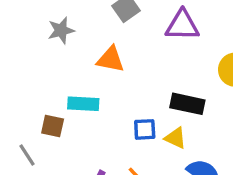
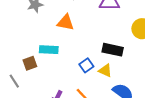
brown square: (53, 126) -> (30, 63), turned -32
blue square: (145, 129) -> (86, 65), turned -32

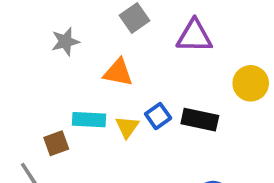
blue square: (86, 65) -> (158, 116), moved
yellow triangle: (105, 71) -> (127, 127), moved, turned 40

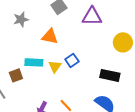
black rectangle: (200, 120) -> (110, 75), moved

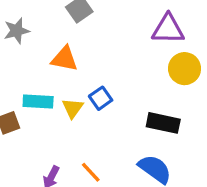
purple triangle: (92, 16) -> (168, 29), moved

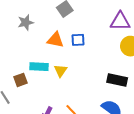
blue square: (101, 98) -> (78, 40), moved, turned 32

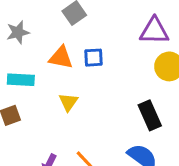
cyan rectangle: (39, 67) -> (21, 80), moved
black rectangle: (117, 80) -> (150, 115), turned 54

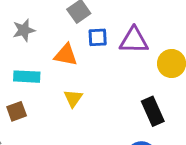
purple triangle: (154, 31) -> (134, 40), moved
blue square: (93, 58) -> (98, 37), moved

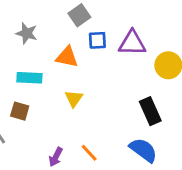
gray star: (24, 30) -> (27, 33), turned 30
brown square: (17, 111) -> (20, 111), turned 36

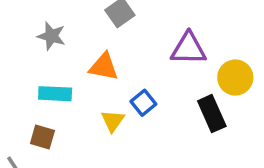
blue square: (97, 40) -> (143, 103), moved, turned -36
black rectangle: (150, 111) -> (212, 114), moved

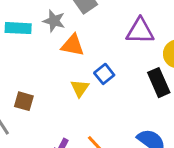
gray star: (51, 36) -> (54, 21), moved
cyan rectangle: (55, 94) -> (18, 28), moved

